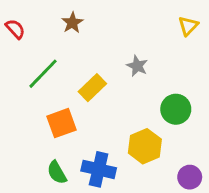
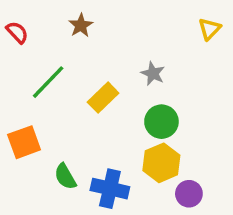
green circle: (176, 109) -> (161, 122), moved
orange square: (62, 123) -> (24, 142), moved
green semicircle: (57, 172) -> (65, 177), moved
purple circle: (190, 177) -> (189, 194), moved

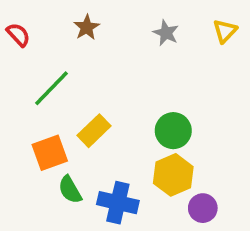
gray star: (153, 74) -> (166, 33), moved
yellow rectangle: (103, 98) -> (94, 131), moved
orange square: (24, 142) -> (50, 153), moved

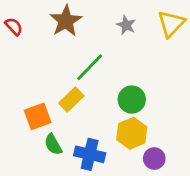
brown star: (87, 27) -> (66, 21), size x1.6
yellow triangle: (225, 31) -> (171, 24), size x1.5
green line: (52, 88) -> (90, 67), moved

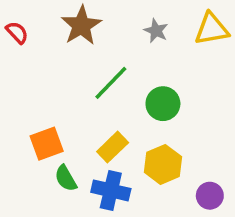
yellow triangle: (171, 24) -> (212, 29), turned 36
yellow rectangle: (71, 100) -> (113, 147), moved
green circle: (132, 100) -> (163, 104), moved
purple circle: (154, 159) -> (210, 196), moved

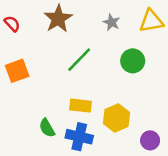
green circle: (163, 104) -> (133, 61), moved
orange square: (47, 144) -> (17, 71), moved
yellow rectangle: (113, 147) -> (80, 106), turned 50

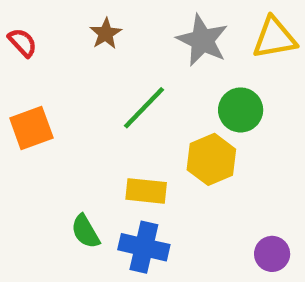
brown star: (58, 19) -> (106, 34), size x0.6
gray star: (112, 22) -> (202, 40), size x1.6
yellow hexagon: (117, 118) -> (211, 159), moved

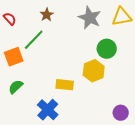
green line: (144, 108) -> (34, 40), moved
green semicircle: (85, 231) -> (16, 87), moved, turned 77
blue cross: (144, 247) -> (48, 110), moved, turned 30

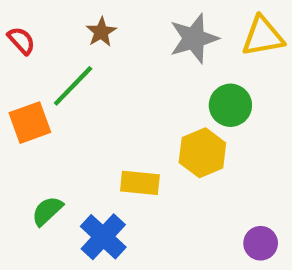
gray star: (90, 18) -> (194, 38), turned 30
green semicircle: (16, 87) -> (47, 211), moved

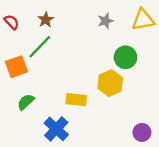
brown star: (101, 32) -> (46, 20), moved
gray star: (194, 38) -> (106, 21), size x0.6
green semicircle: (47, 211) -> (26, 102), moved

